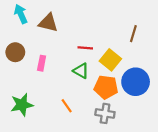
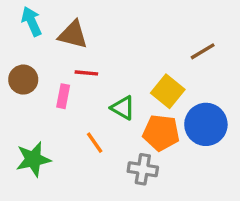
brown line: (133, 34) -> (203, 51), turned 42
red line: (85, 48) -> (86, 73), moved
orange line: (67, 106) -> (95, 143), moved
gray cross: (105, 113) -> (143, 169), moved

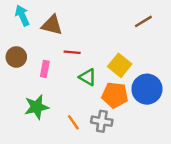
brown line: (203, 51) -> (143, 21), moved
red line: (86, 73) -> (72, 52), moved
orange line: (95, 143) -> (73, 122), moved
green star: (33, 159) -> (36, 107), moved

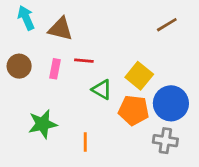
pink rectangle: (45, 69) -> (55, 69), moved
gray cross: (102, 121) -> (165, 141), moved
orange line: (73, 122) -> (85, 142), turned 35

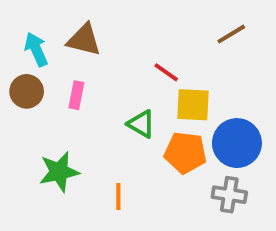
cyan arrow: (26, 18) -> (36, 49), moved
red line: (84, 61) -> (166, 72), moved, turned 30
yellow square: (139, 76) -> (193, 105), turned -36

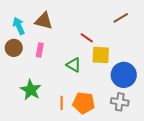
orange pentagon: (185, 153) -> (84, 103), moved
green star: (59, 172) -> (31, 90), turned -30

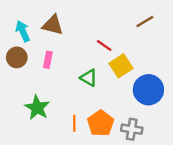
yellow square: (101, 55) -> (121, 66), turned -36
gray cross: (120, 102) -> (132, 129), moved
orange pentagon: (84, 103) -> (101, 123), turned 30

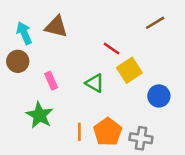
pink rectangle: (48, 60) -> (51, 81), moved, turned -35
blue circle: (148, 90) -> (159, 96), size x0.7

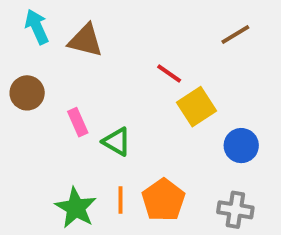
cyan arrow: (24, 33) -> (37, 27), moved
green triangle: (95, 83) -> (117, 142), moved
green star: (40, 115) -> (76, 208), moved
gray cross: (141, 138) -> (235, 210), moved

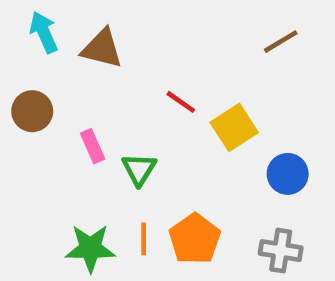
red line: (169, 73) -> (181, 102), moved
green triangle: (117, 142) -> (139, 169), turned 32
green star: (76, 208) -> (90, 248), turned -30

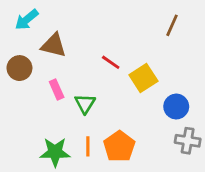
cyan arrow: (44, 32) -> (27, 20), turned -105
brown line: (281, 42) -> (172, 25), turned -35
brown triangle: (102, 49) -> (54, 45), moved
gray cross: (281, 251) -> (188, 141), moved

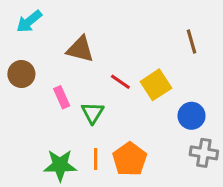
brown line: (172, 25) -> (192, 42), moved, turned -40
brown triangle: (54, 45) -> (80, 49), moved
red line: (111, 62) -> (120, 82), moved

